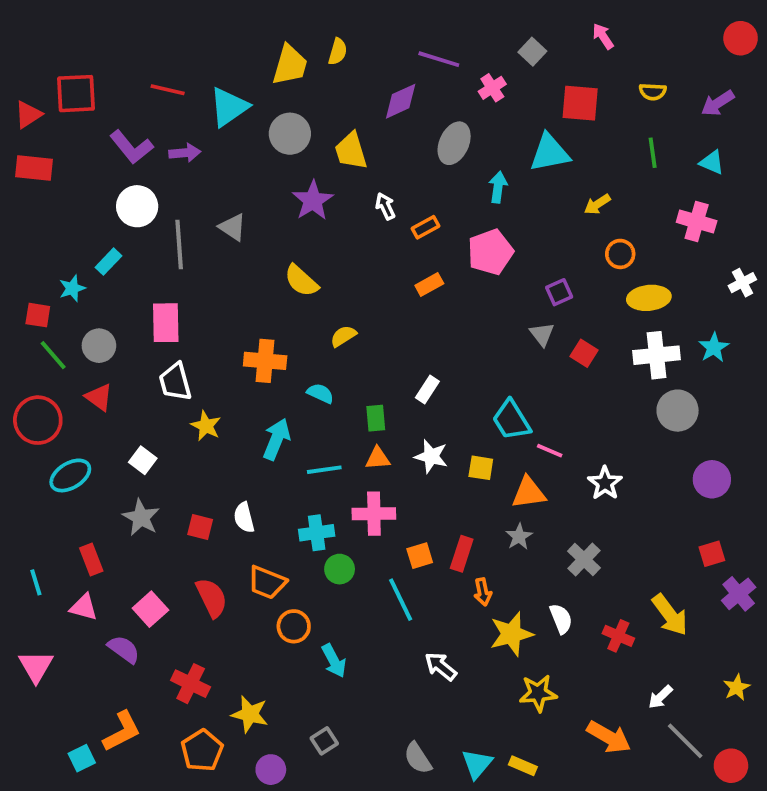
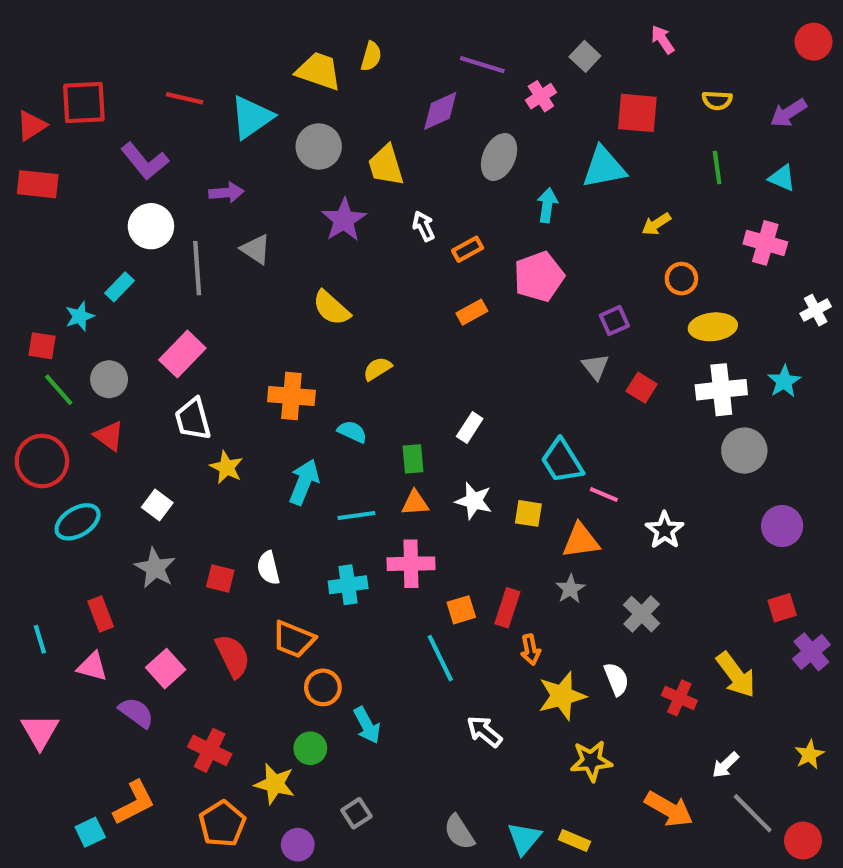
yellow trapezoid: (290, 65) -> (319, 71), turned -87
purple arrow: (185, 153) -> (226, 193), moved
pink rectangle: (166, 323) -> (182, 354), turned 45
green circle: (340, 569) -> (310, 748), moved

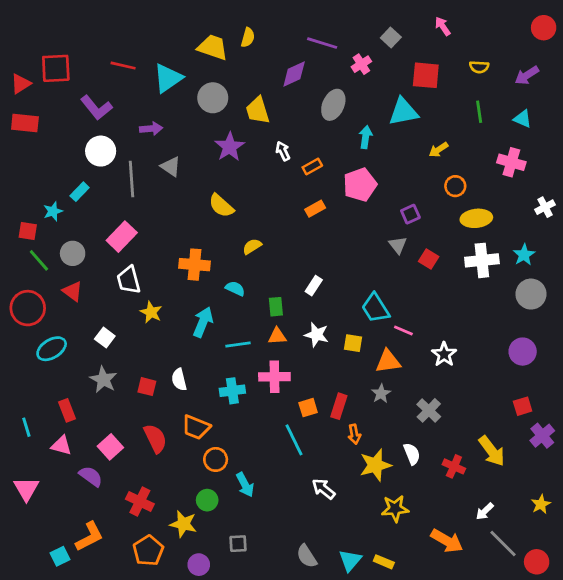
gray circle: (744, 451) -> (531, 294), moved
gray square: (356, 813) -> (238, 544), turned 30

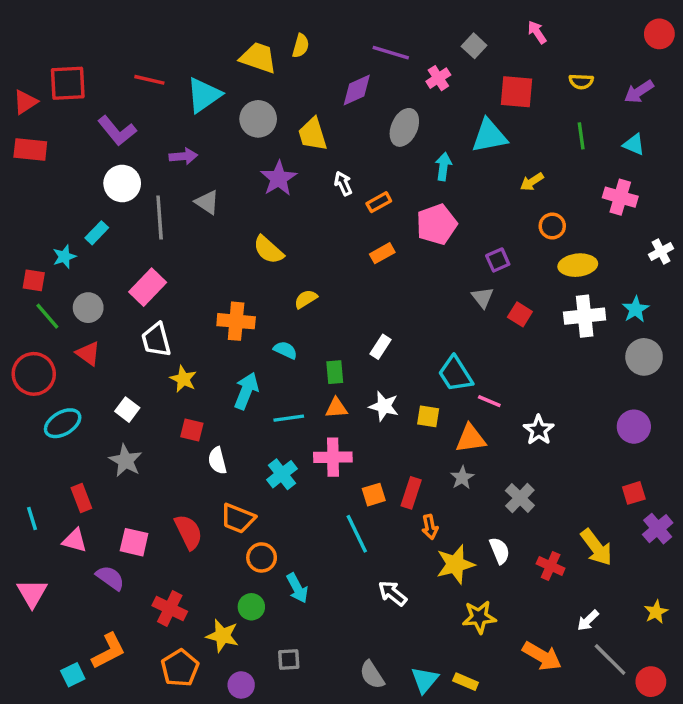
red square: (147, 387) -> (192, 430), moved
cyan cross: (232, 391) -> (282, 474), turned -30
pink square: (110, 447) -> (134, 542), turned -35

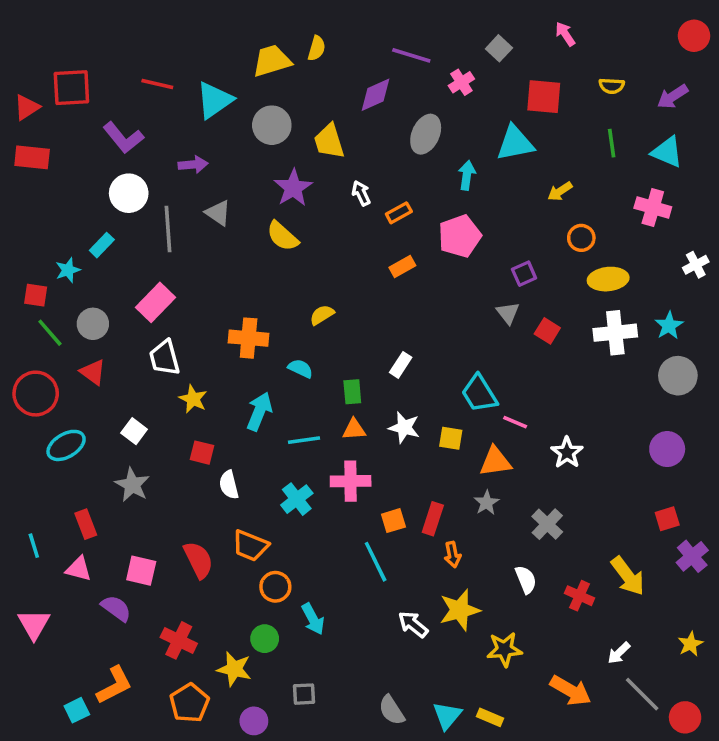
yellow trapezoid: (258, 58) -> (272, 61), turned -36
cyan triangle: (634, 144) -> (667, 152), size x1.4
yellow semicircle: (268, 250) -> (283, 236), moved
yellow star: (455, 564) -> (460, 610), moved

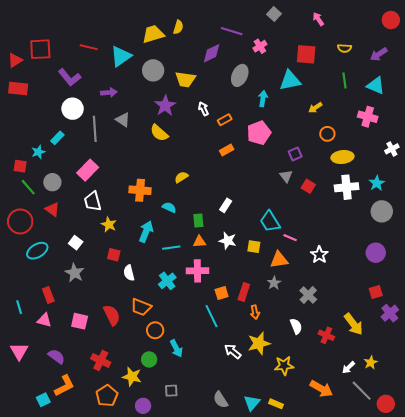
gray square: (499, 48) -> (274, 14), moved
yellow trapezoid: (329, 141) -> (185, 79), turned -65
purple semicircle: (116, 608) -> (56, 356), moved
yellow star: (690, 644) -> (371, 362), moved

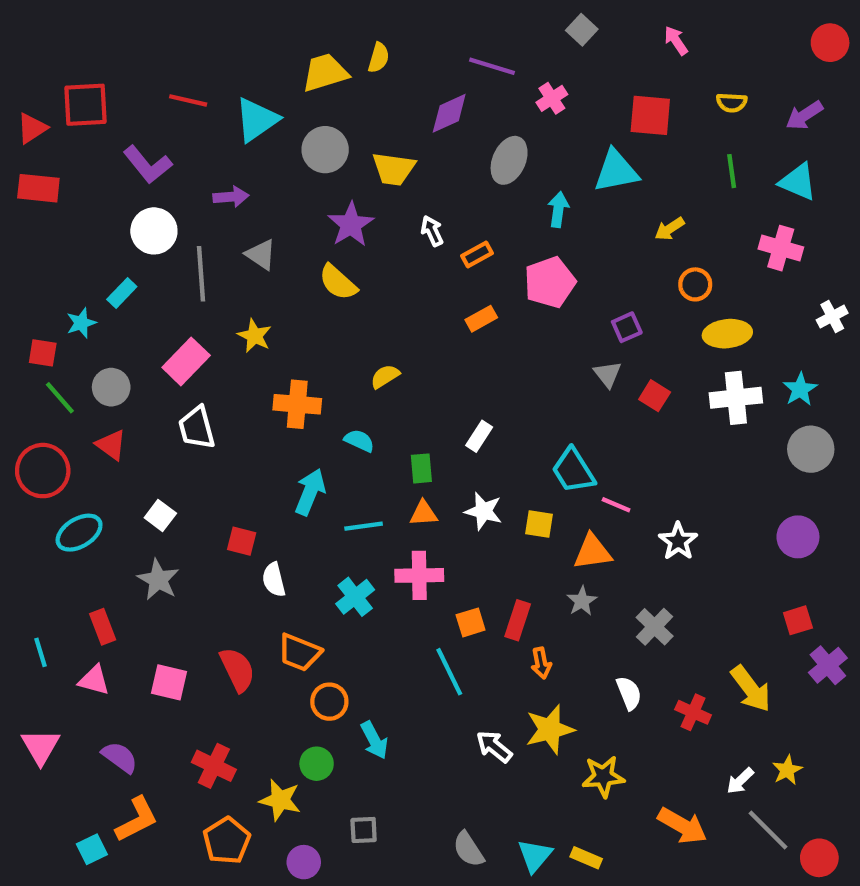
yellow star: (109, 224) -> (254, 336), moved

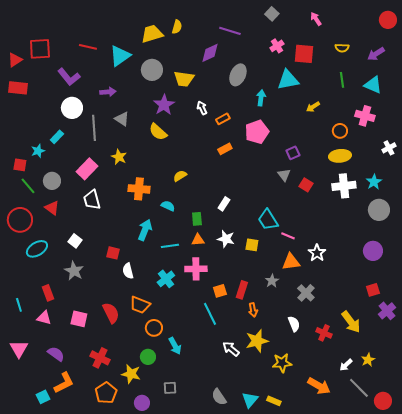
pink cross: (552, 98) -> (277, 46), moved
orange circle: (695, 284) -> (340, 131), moved
orange triangle: (593, 552) -> (291, 262), moved

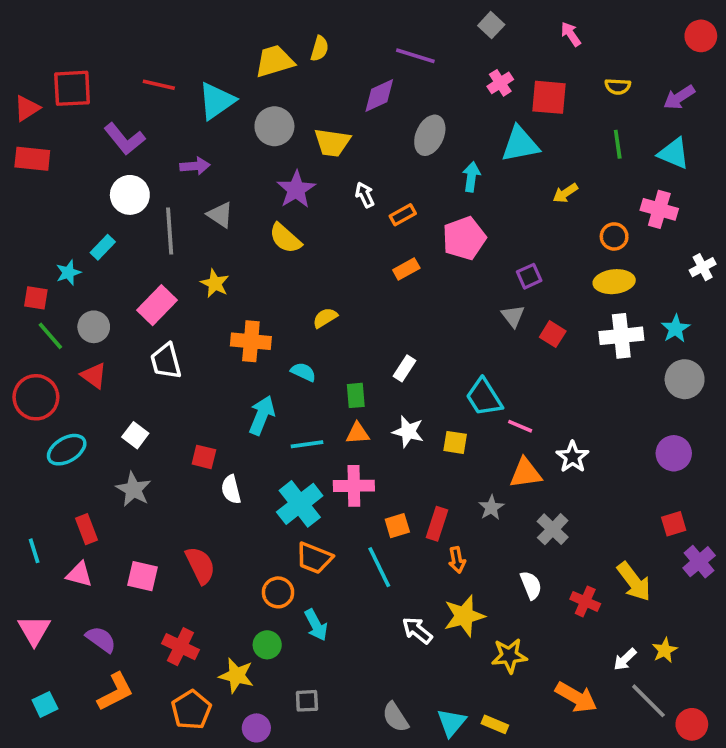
cyan cross: (166, 279) -> (300, 504), size x1.4
orange trapezoid: (140, 305) -> (314, 558), moved
cyan square: (43, 397) -> (45, 704), moved

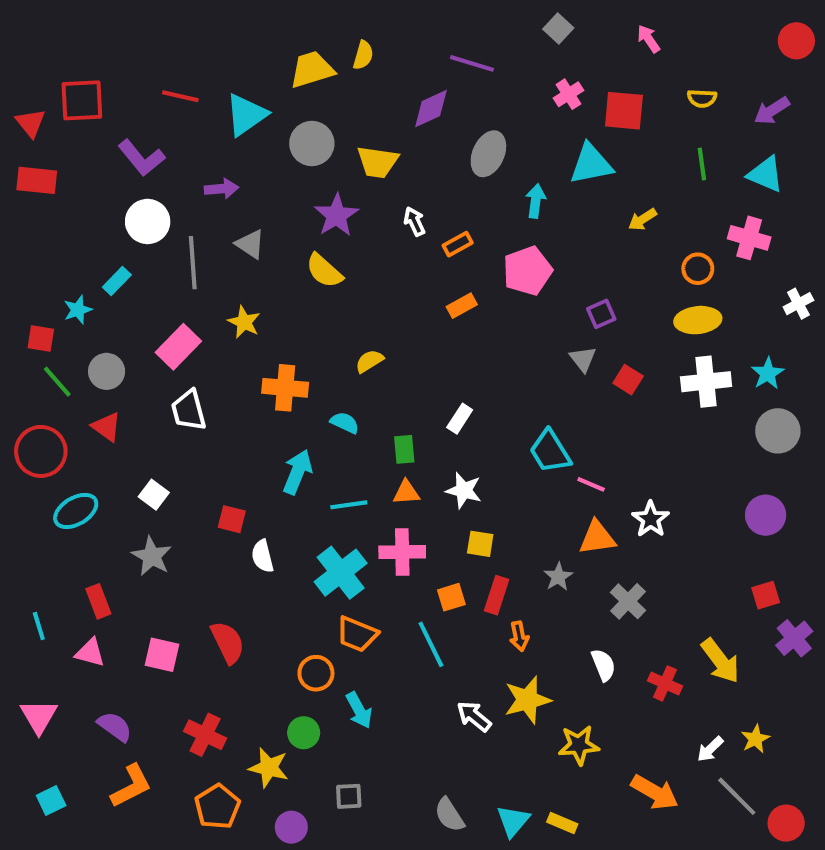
red triangle: (27, 108) -> (31, 123), turned -36
yellow square: (455, 442) -> (480, 544), moved

